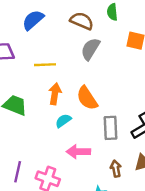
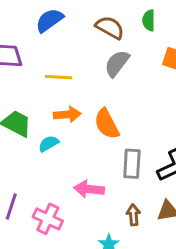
orange arrow: (55, 94) -> (67, 115), turned 70
cyan semicircle: (63, 121) -> (49, 144), moved

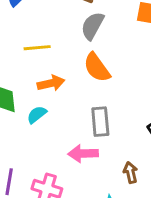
orange semicircle: (107, 124) -> (97, 68), moved
gray rectangle: (132, 164) -> (100, 122), moved

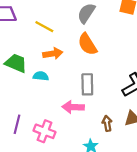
yellow line: (37, 48) -> (44, 27), turned 30
cyan semicircle: (37, 115) -> (41, 76), turned 40

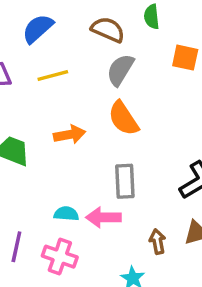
yellow line: (44, 27) -> (53, 75), moved, turned -42
cyan semicircle: (41, 76) -> (66, 214), moved

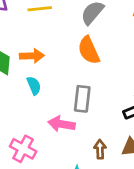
orange arrow: (70, 134) -> (32, 56), moved
cyan semicircle: (66, 214) -> (34, 86), moved, turned 54

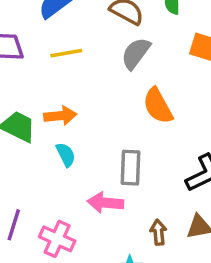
orange semicircle: (89, 50) -> (158, 106), moved

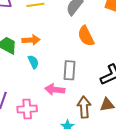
brown arrow: (158, 232) -> (84, 107), size x1.5
pink cross: (57, 239) -> (27, 109), turned -30

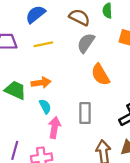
pink arrow: (55, 90) -> (54, 127), moved, turned 96

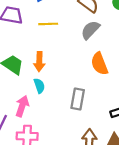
orange arrow: (41, 83) -> (39, 62), turned 90
pink arrow: (54, 127) -> (22, 106), moved

